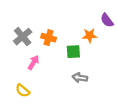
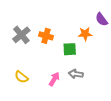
pink arrow: (33, 62) -> (54, 79), moved
yellow semicircle: (23, 91) -> (21, 77), moved

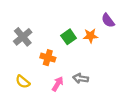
orange cross: (46, 36) -> (48, 58), moved
green square: (70, 49) -> (69, 37), moved, turned -32

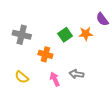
gray cross: (23, 37) -> (22, 35), turned -36
pink arrow: (58, 84) -> (55, 79), turned -56

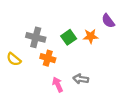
gray cross: (22, 35) -> (36, 37), moved
yellow semicircle: (22, 77) -> (14, 59), moved

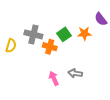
orange cross: (48, 58) -> (50, 47), moved
yellow semicircle: (14, 59) -> (11, 46), moved, turned -112

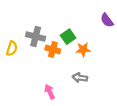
orange star: (84, 33) -> (83, 50), moved
pink arrow: (54, 78) -> (50, 92), moved

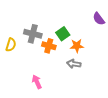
gray arrow: (80, 78) -> (74, 64), moved
pink arrow: (50, 92) -> (37, 82), moved

